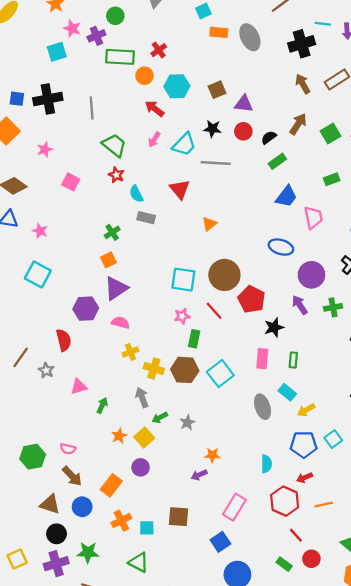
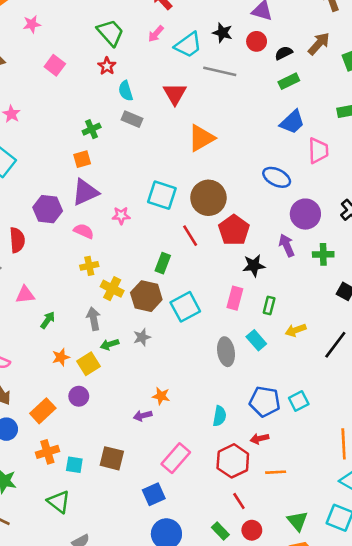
orange triangle: (209, 224) -> (201, 138), size x1.6
pink star: (182, 316) -> (121, 216), moved
yellow arrow: (306, 410) -> (296, 330), moved
gray star: (187, 423) -> (142, 337), moved

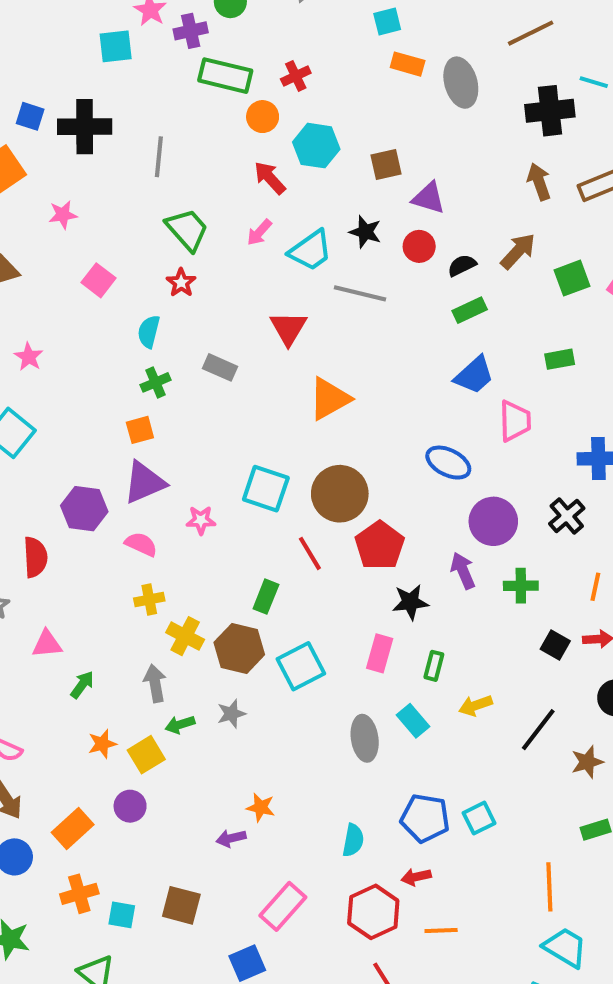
cyan semicircle: (126, 91) -> (149, 332), moved, turned 30

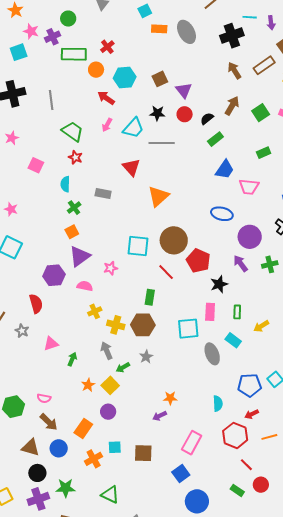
purple triangle: (429, 198) -> (184, 90), turned 48
pink trapezoid: (515, 421) -> (249, 187), turned 110
cyan square: (301, 666) -> (188, 329), moved, turned 35
cyan square: (122, 915) -> (115, 447), moved

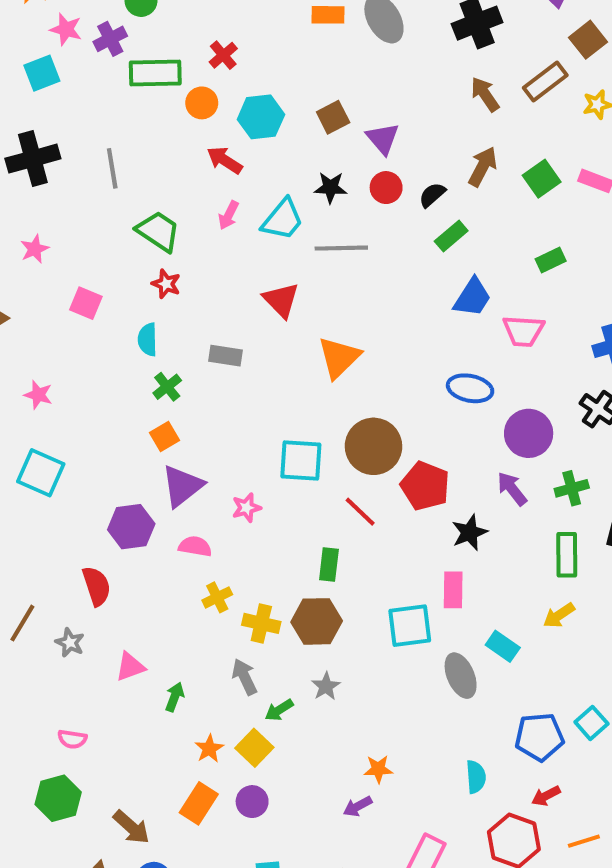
green rectangle: (237, 312) -> (567, 555), moved, size x1.5
pink semicircle: (44, 398) -> (72, 739), moved
orange rectangle: (83, 429) -> (199, 803), moved

